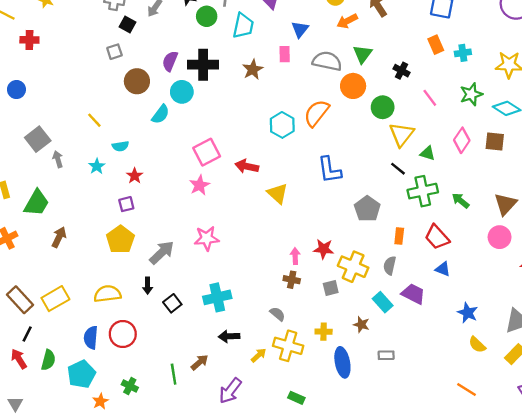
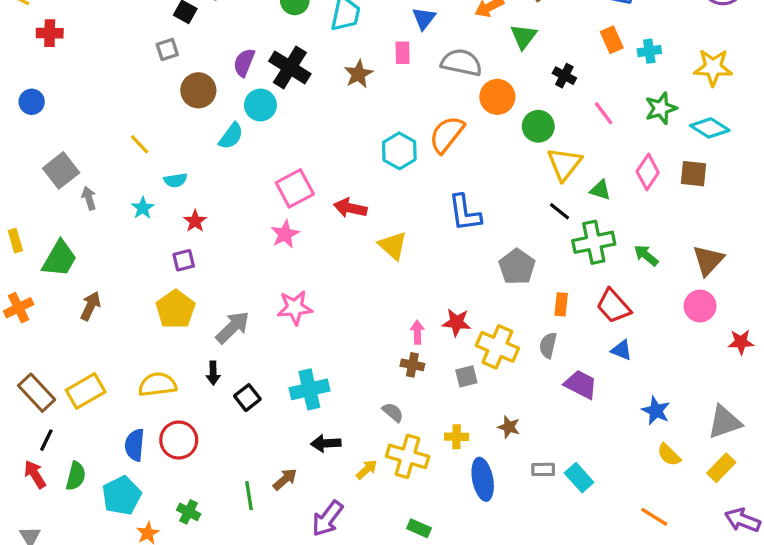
green triangle: (363, 54) -> (524, 36), moved
black cross: (203, 65) -> (290, 67), turned 32
cyan rectangle: (383, 302) -> (579, 478), moved

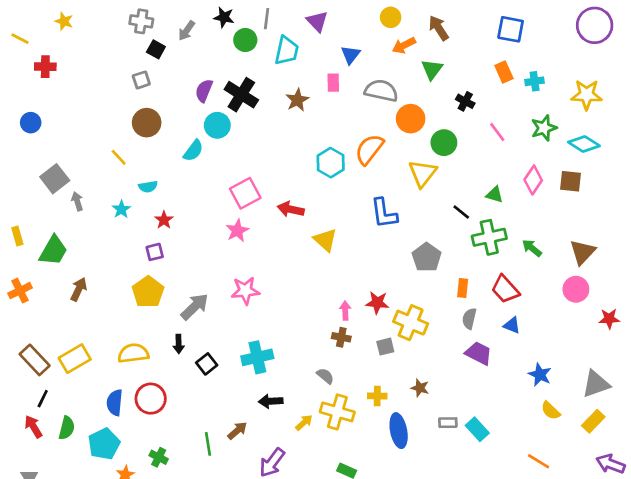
brown circle: (198, 90) -> (147, 123), moved
yellow triangle: (564, 164) -> (423, 173), moved
gray semicircle: (548, 345) -> (469, 319), moved

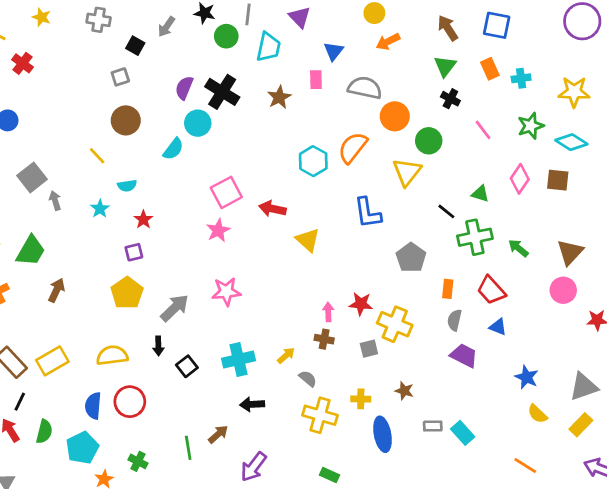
gray cross: (141, 21) -> (99, 20), moved
brown arrow: (439, 28) -> (448, 28), moved
red cross: (45, 67) -> (22, 63), turned 36
green triangle: (432, 69) -> (445, 66), moved
yellow arrow: (304, 423) -> (286, 355), moved

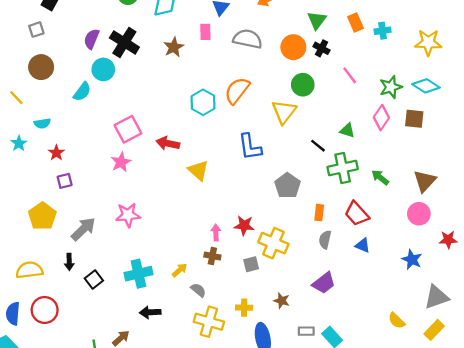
orange circle: (395, 116) -> (293, 47), moved
green star: (531, 126) -> (391, 87), moved
purple square: (134, 252) -> (65, 181), moved
purple trapezoid: (464, 355) -> (324, 283), moved, turned 115
blue star: (527, 377) -> (412, 260), moved

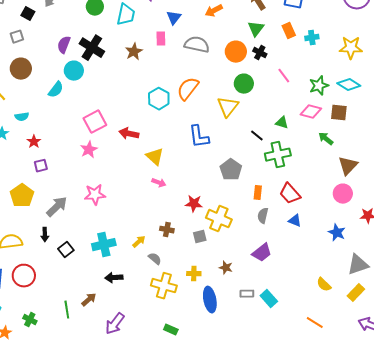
pink diamond: (381, 118) -> (311, 112), turned 70
green arrow: (380, 177) -> (326, 139), moved
pink arrow: (216, 233) -> (159, 183), moved, turned 112

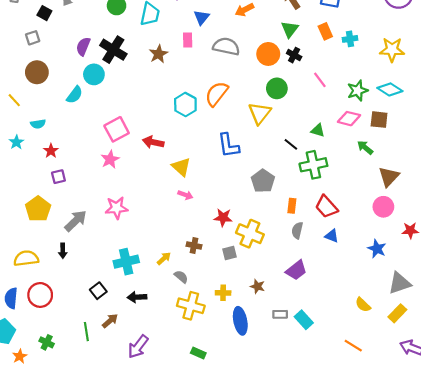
black square: (66, 250) -> (98, 291), moved

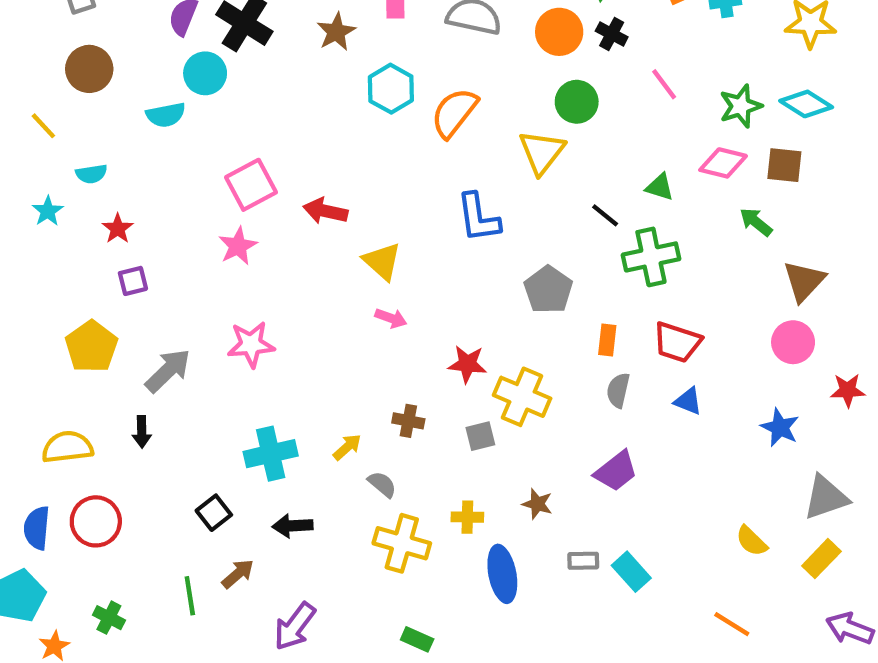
cyan semicircle: (75, 95) -> (166, 115), turned 42
cyan hexagon: (185, 105) -> (391, 89), moved
red trapezoid: (326, 207) -> (677, 342), turned -30

